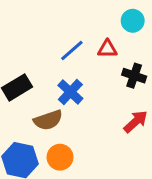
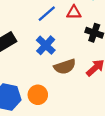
brown semicircle: (48, 120) -> (65, 67), moved

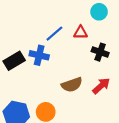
blue cross: (46, 45) -> (39, 55), moved, turned -30

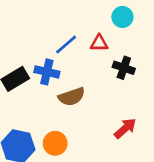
brown semicircle: (72, 85) -> (72, 97), moved
red arrow: (101, 86) -> (125, 128), moved

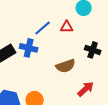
black cross: (124, 68) -> (93, 50), moved
brown semicircle: (72, 97) -> (66, 66), moved

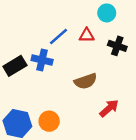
black cross: (93, 50) -> (117, 46), moved

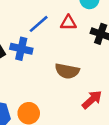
brown semicircle: (86, 81) -> (67, 71), turned 30

